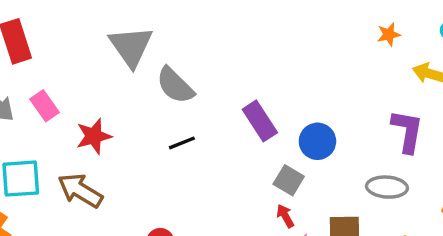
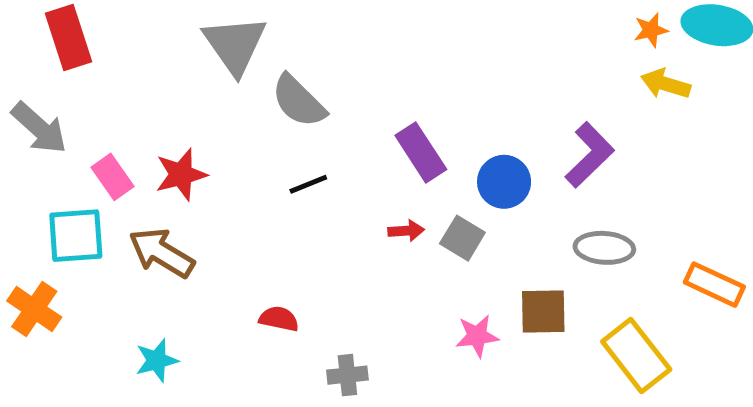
orange star: (389, 34) -> (651, 30), moved
pink rectangle: (45, 106) -> (113, 177), moved
purple L-shape: (407, 131) -> (590, 155), moved, turned 36
red arrow: (285, 216) -> (406, 231), moved, turned 115

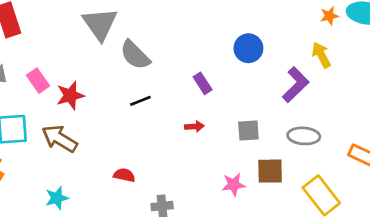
yellow arrow: (666, 84) -> (321, 55), moved, turned 45
purple rectangle: (421, 152) -> (203, 83), size x0.7
pink rectangle: (113, 177) -> (38, 81), moved
blue circle: (504, 182) -> (248, 48), moved
gray square: (462, 238) -> (248, 131), moved, turned -35

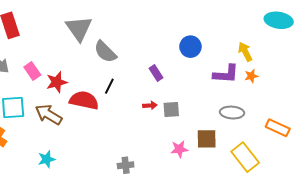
orange star: (329, 16) -> (251, 76), moved
purple L-shape: (296, 85) -> (226, 74), turned 48
black line: (140, 101) -> (109, 86), turned -42
gray square: (248, 131) -> (171, 109), moved
red semicircle: (124, 175) -> (84, 100), moved, size x1.8

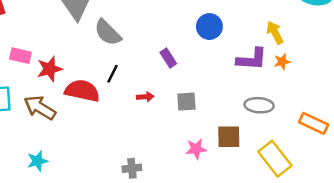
pink rectangle: (32, 71) -> (20, 56), turned -42
red arrow: (150, 105) -> (145, 97), moved

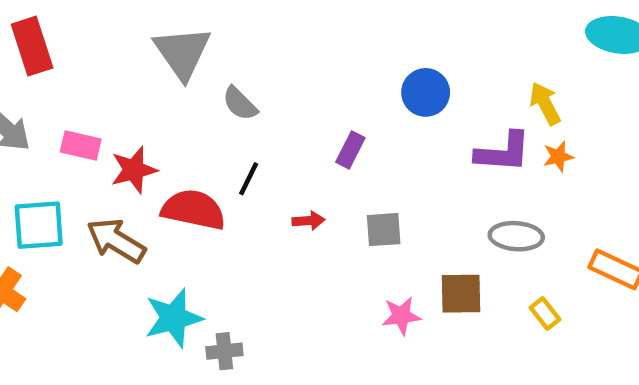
gray semicircle: (108, 33) -> (240, 104), size x0.7
purple rectangle: (168, 58) -> (350, 150), turned 60
yellow rectangle: (275, 159) -> (545, 314), moved, size x0.5
cyan star: (37, 161) -> (174, 318), moved, size x1.5
gray cross: (132, 168) -> (224, 351), moved

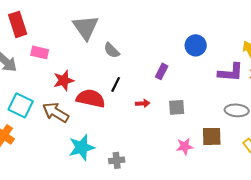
pink rectangle: (81, 146) -> (40, 52), moved
cyan square: (39, 225) -> (21, 105), turned 30
gray cross: (224, 351) -> (117, 160), moved

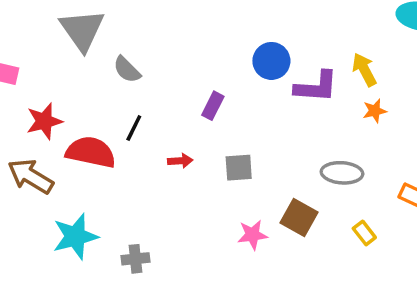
purple L-shape: (231, 72) -> (316, 87), moved
brown square: (212, 136) -> (299, 218), turned 30

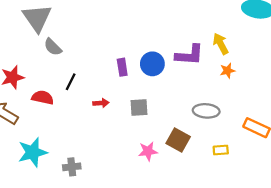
blue circle: (271, 61) -> (152, 64), moved
gray semicircle: (127, 70) -> (53, 47), moved
purple rectangle: (213, 106) -> (122, 67), turned -36
red semicircle: (91, 152) -> (43, 97), size x0.7
yellow rectangle: (364, 233) -> (221, 150), turned -56

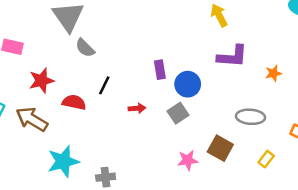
yellow arrow: (221, 44) -> (219, 15), moved
blue circle: (152, 64) -> (188, 84), moved
gray square: (139, 108) -> (178, 113), turned -30
yellow rectangle: (221, 150) -> (266, 159), turned -48

